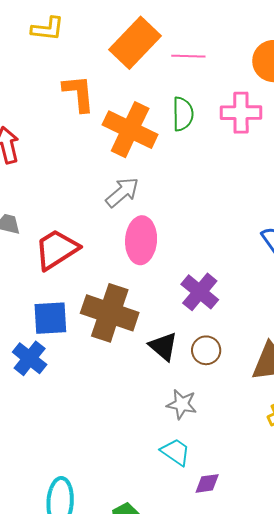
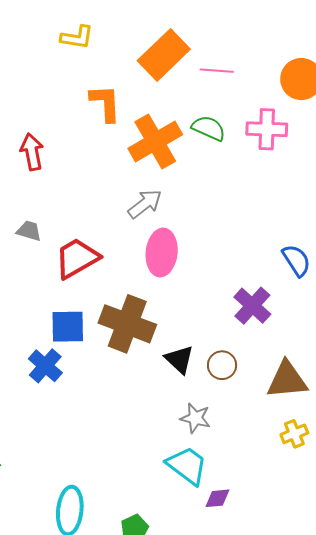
green semicircle: (183, 114) -> (209, 128), turned -68
orange cross: (130, 130) -> (155, 142), turned 32
purple cross: (200, 292) -> (252, 306), moved
cyan trapezoid: (175, 452) -> (187, 466), size x1.4

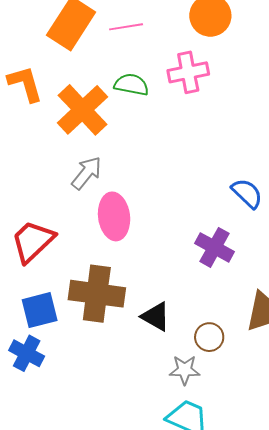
brown circle: (222, 365) -> (209, 337), moved

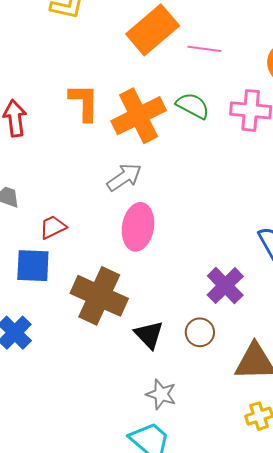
orange L-shape: (25, 84) -> (84, 102), moved
red trapezoid: (33, 241) -> (53, 227), size x0.6
blue square: (40, 310) -> (33, 266), moved
brown circle: (209, 337) -> (200, 332), moved

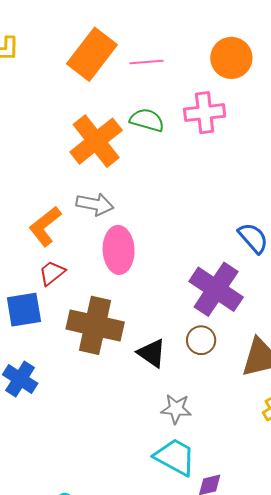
orange L-shape: (84, 102) -> (45, 226), moved, turned -117
gray arrow: (124, 177) -> (95, 204), turned 57
red trapezoid: (53, 227) -> (52, 273), moved
purple cross: (225, 286) -> (216, 289), size x1.4

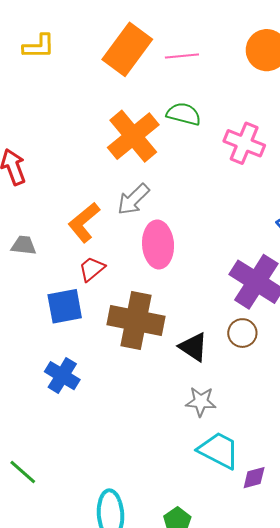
pink cross: (205, 113) -> (244, 143), moved, turned 30
gray arrow: (95, 204) -> (133, 199), turned 126
gray star: (176, 409) -> (201, 402), moved

